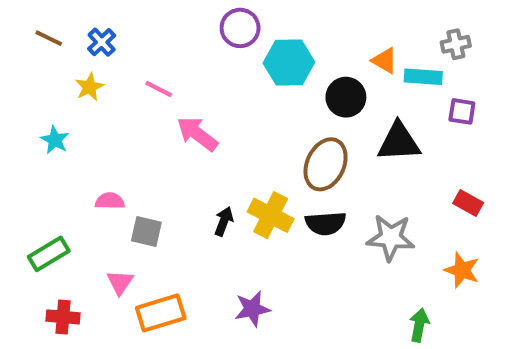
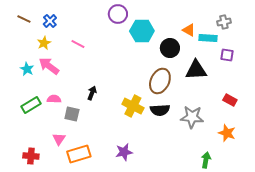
pink arrow: (197, 134) -> (49, 66), moved
black arrow: (224, 221) -> (92, 93), moved
green rectangle: (49, 254) -> (31, 105), moved

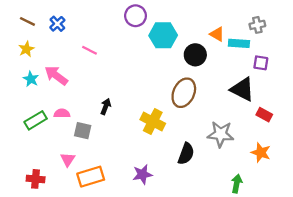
yellow star: (44, 43) -> (26, 49), moved
black triangle: (196, 70) -> (242, 89), moved, turned 30
black semicircle: (160, 110) -> (186, 154), moved, turned -66

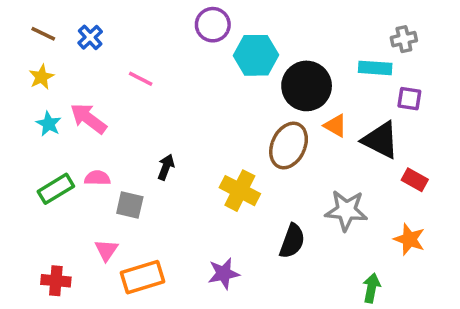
orange triangle: (217, 34) -> (335, 126), moved
black circle: (195, 55) -> (307, 86), size x1.4

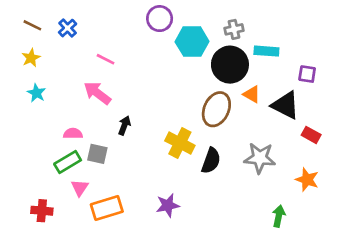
gray cross: (404, 39) -> (234, 29), moved
cyan rectangle: (375, 68) -> (266, 51), moved
pink arrow: (88, 118) -> (97, 93), moved
green rectangle: (56, 189) -> (68, 162), moved
black semicircle: (292, 241) -> (211, 161), moved

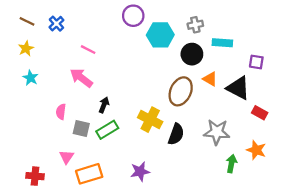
black circle: (230, 65) -> (192, 54), size x0.7
pink semicircle: (73, 134) -> (61, 112), turned -84
green rectangle: (68, 162) -> (107, 130), moved
green arrow: (279, 216) -> (231, 164), moved

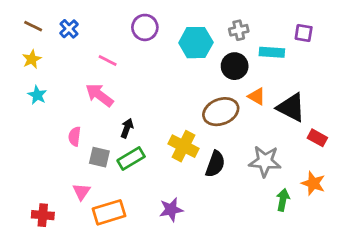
purple circle: (133, 16) -> (145, 27), moved
purple square: (256, 62) -> (304, 33), moved
brown ellipse: (181, 91) -> (221, 112), turned 44

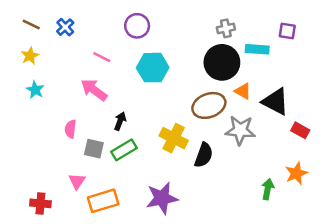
cyan hexagon: (196, 43) -> (153, 68), moved
black circle: (235, 66) -> (222, 62), size x1.4
gray star: (265, 161) -> (240, 130), moved
orange star: (313, 183) -> (296, 173), turned 30
purple star: (171, 210) -> (162, 198), size x1.4

